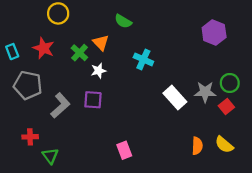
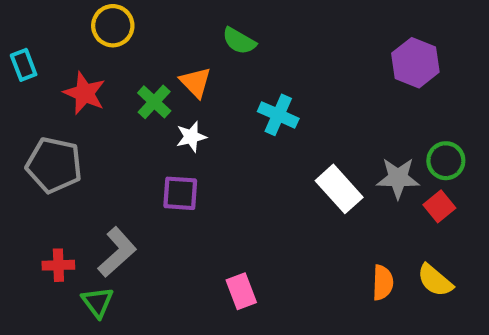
cyan rectangle: (12, 52) -> (24, 65), moved
gray L-shape: (60, 105) -> (117, 252), moved

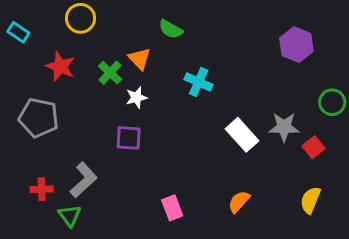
cyan rectangle: (24, 65) -> (18, 32), moved, turned -35
green circle: (446, 161) -> (332, 102), moved
yellow semicircle: (435, 280) -> (310, 200), turned 72
orange semicircle: (383, 283) -> (239, 202), moved, turned -140

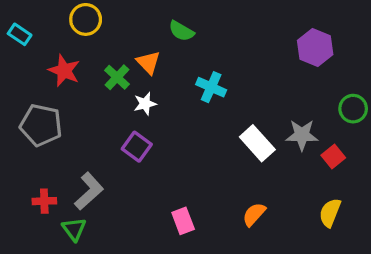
purple square: (129, 138) -> (137, 147), turned 32

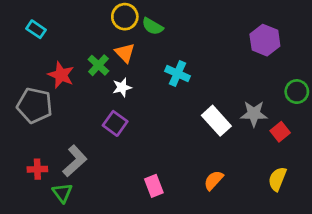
yellow circle: (86, 19) -> (125, 17), moved
cyan rectangle: (20, 34) -> (36, 29), moved
red star: (64, 71) -> (61, 75), moved

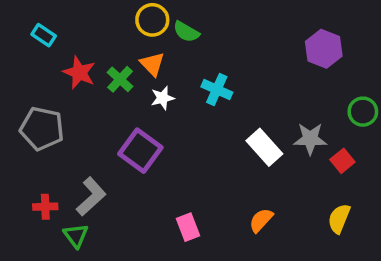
red star: (61, 75) -> (79, 73), moved
white star: (122, 87) -> (162, 98), moved
purple square: (115, 123) -> (140, 151), size x1.4

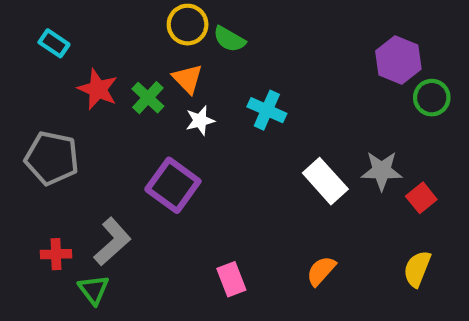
green circle: (363, 112) -> (432, 98), moved

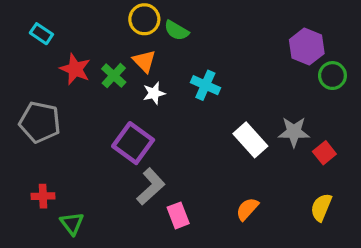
gray L-shape: (112, 242) -> (151, 186), moved

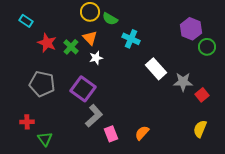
cyan cross: (205, 85) -> (131, 39), moved
gray pentagon: (40, 122) -> (42, 84), moved
white rectangle: (250, 140) -> (156, 69), moved
orange semicircle: (247, 209) -> (142, 133), moved

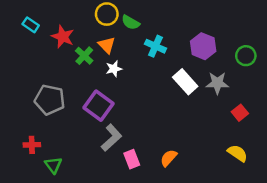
purple hexagon: (191, 29) -> (203, 46), moved
red star: (47, 43) -> (63, 37), moved
gray star: (183, 82) -> (217, 83), moved
yellow semicircle: (200, 129) -> (238, 153), turned 102

